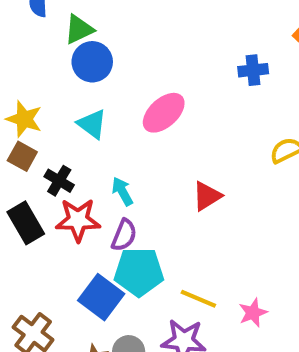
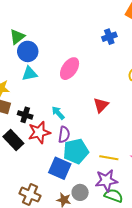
cyan triangle: (92, 124) -> (29, 74), moved, turned -35

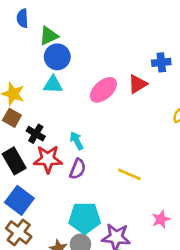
red triangle: (101, 105) -> (138, 84), moved
cyan pentagon: (76, 151) -> (85, 218), moved
yellow line: (109, 158) -> (129, 174), moved
blue square: (60, 168) -> (19, 200), moved

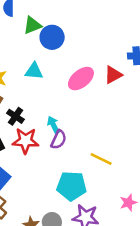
blue circle: (57, 57) -> (52, 37), moved
purple semicircle: (78, 169) -> (59, 140), moved
cyan pentagon: (85, 218) -> (72, 186), moved

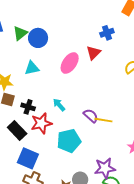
purple semicircle: (59, 140) -> (91, 116), moved, turned -56
cyan pentagon: (72, 186) -> (69, 141), moved

